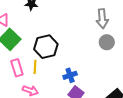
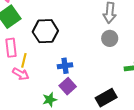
yellow line: (35, 67) -> (24, 60), moved

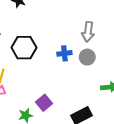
blue cross: (65, 66) -> (64, 53), moved

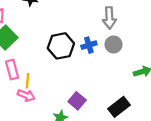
black hexagon: (24, 48) -> (61, 46), moved

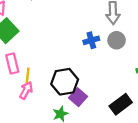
black hexagon: (61, 46) -> (65, 82), moved
pink arrow: (26, 95) -> (26, 90), turned -84

